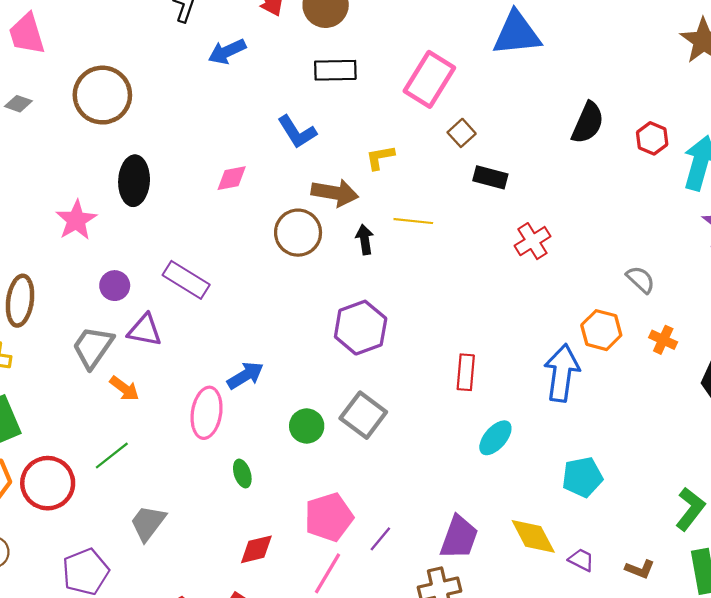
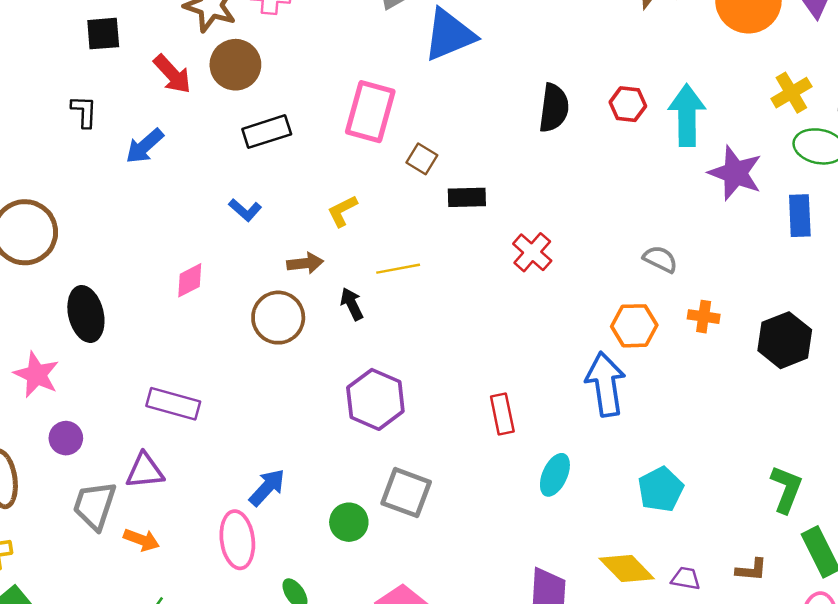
blue L-shape: (297, 132) -> (245, 210), size x0.7
brown arrow: (335, 193) -> (305, 263), size x0.7
purple circle: (115, 286) -> (66, 438), moved

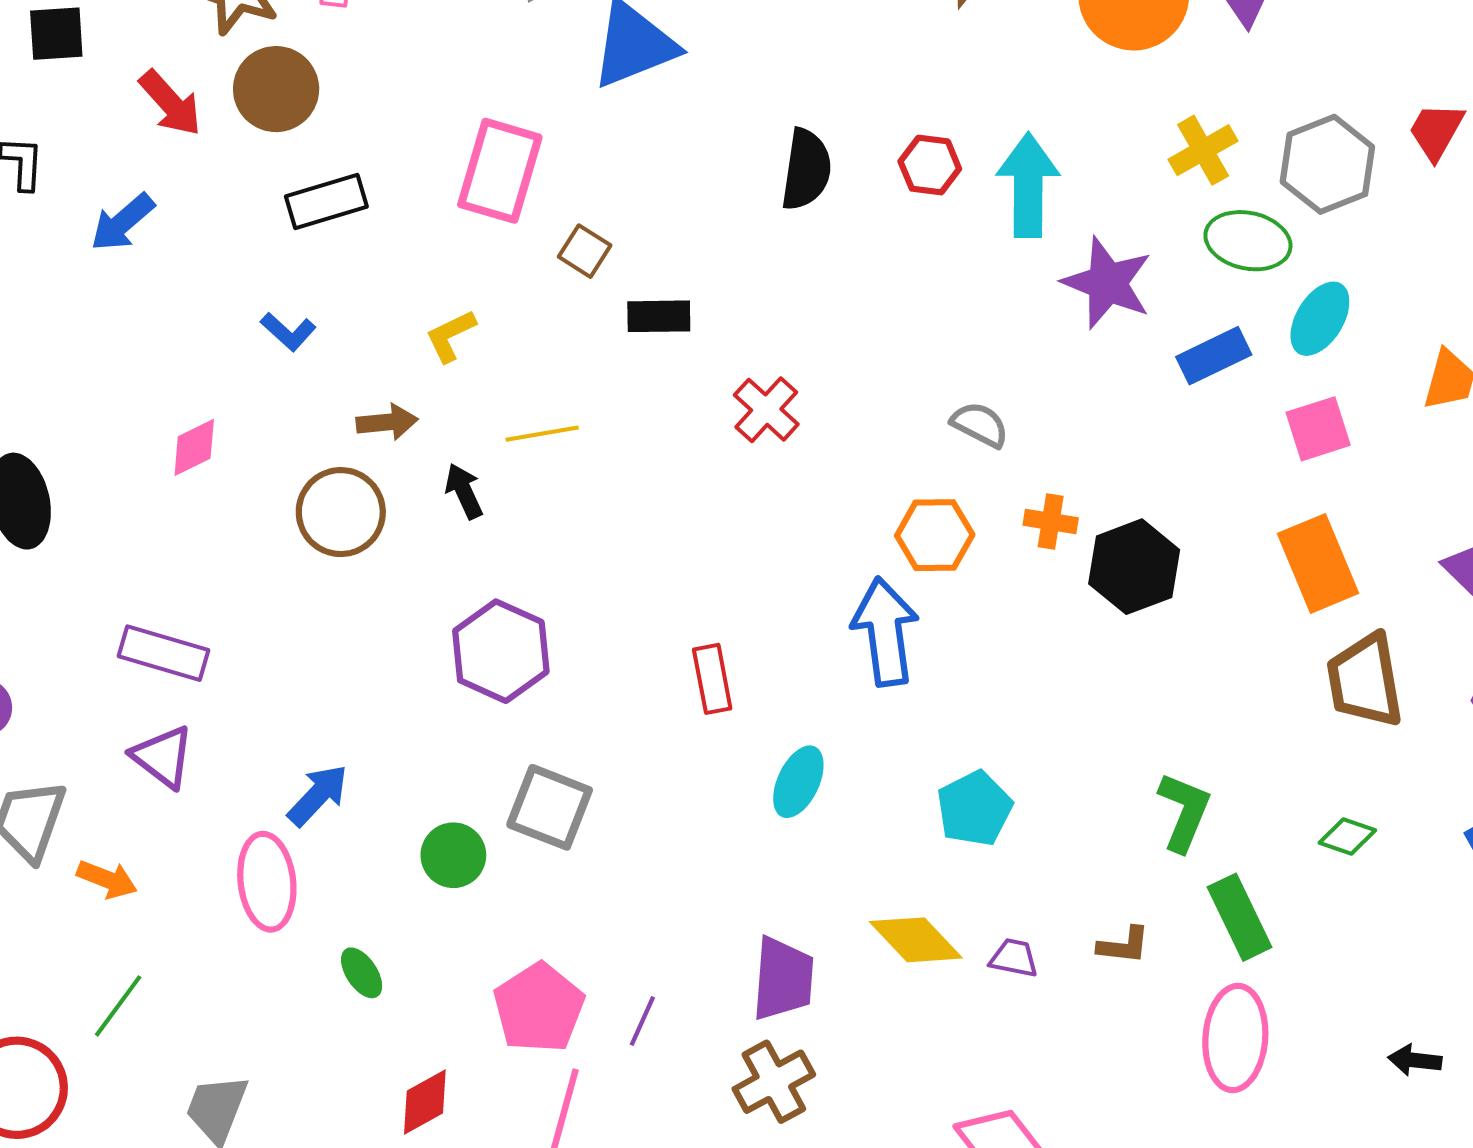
blue rectangle: (800, 216) -> (1214, 356), turned 66
black hexagon: (785, 340) -> (1134, 567), moved
purple triangle: (145, 471) -> (163, 757), moved, turned 42

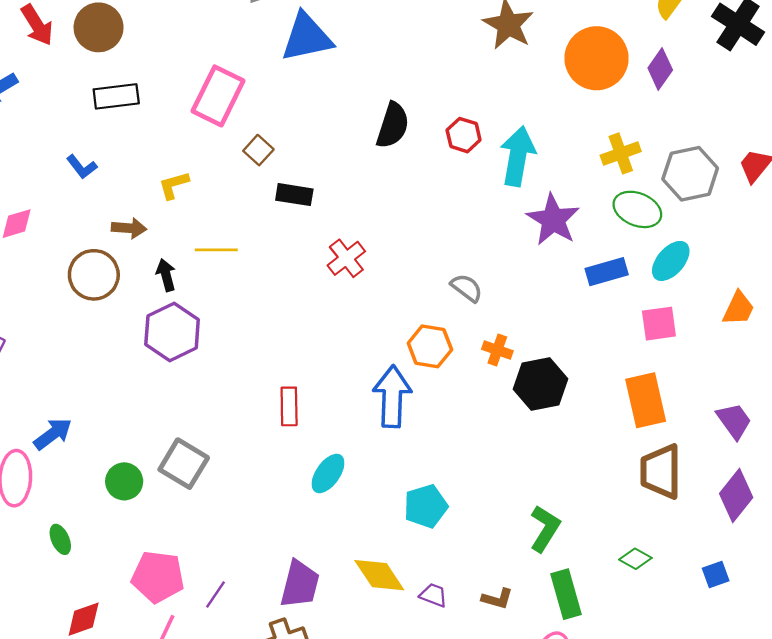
purple hexagon: (501, 651) -> (172, 332), moved
pink pentagon: (539, 1008) -> (158, 577), turned 30

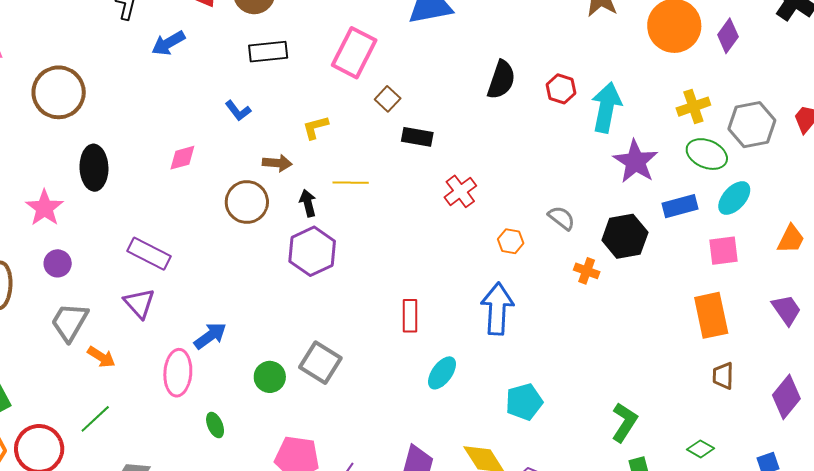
orange hexagon: (430, 346) -> (511, 241), moved, size x0.7
black hexagon: (541, 384) -> (625, 236), moved
purple trapezoid: (734, 421) -> (786, 310), moved
brown trapezoid: (661, 472) -> (723, 376), size x0.6

